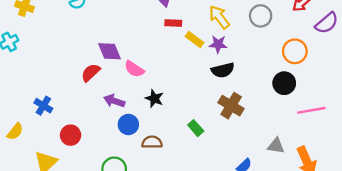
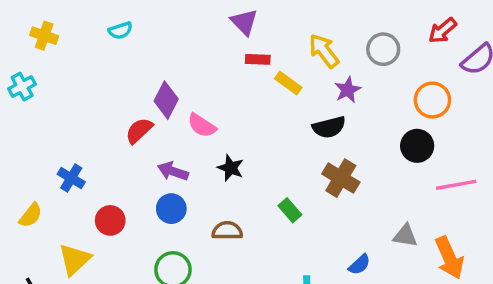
purple star: (218, 44) -> (348, 90), moved, turned -30
purple diamond: (109, 51) -> (166, 100), turned 50
blue circle: (128, 125) -> (171, 209), moved

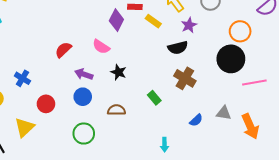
purple diamond: (166, 100) -> (116, 20), moved
black circle: (417, 146) -> (231, 59), size x1.4
blue semicircle: (359, 265) -> (196, 120), moved

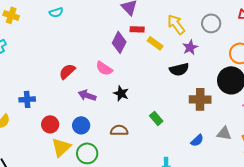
blue cross: (22, 78) -> (27, 99), turned -35
brown cross: (185, 78) -> (200, 99), moved, turned -30
blue circle: (83, 97) -> (81, 125), moved
yellow triangle: (24, 127) -> (61, 147), moved

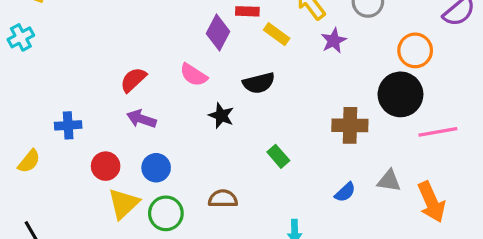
black semicircle: (179, 69) -> (259, 83), moved
purple arrow: (87, 95) -> (141, 119), moved
brown semicircle: (119, 130) -> (223, 199), moved

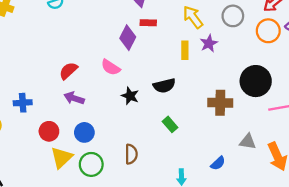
yellow rectangle: (277, 34) -> (185, 50), moved, turned 54
orange circle: (415, 50) -> (268, 31), moved
black semicircle: (259, 83) -> (164, 86), moved
blue semicircle: (345, 192) -> (218, 163), moved
brown semicircle: (223, 199) -> (131, 154), turned 90

